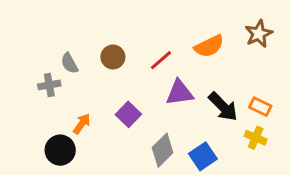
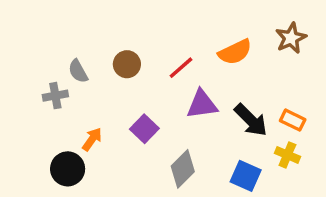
blue square: (203, 156) -> (246, 176), moved, turned -32

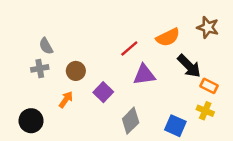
brown star: (291, 38) -> (208, 27), turned -30
brown circle: (127, 64) -> (76, 71), moved
gray semicircle: (78, 71) -> (46, 46), moved
black arrow: (251, 120) -> (189, 66), moved
black circle: (68, 169) -> (31, 121), moved

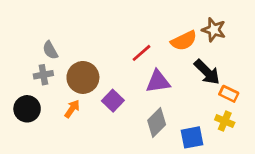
brown star: (208, 27) -> (214, 30), moved
brown circle: (76, 71) -> (83, 77), size x1.5
black circle: (31, 121) -> (27, 109), moved
gray diamond: (131, 121) -> (157, 122), moved
blue square: (175, 126) -> (192, 137), turned -35

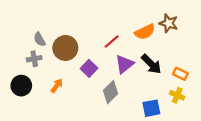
black arrow: (207, 72) -> (151, 64), moved
brown circle: (83, 77) -> (65, 48), moved
purple triangle: (158, 82) -> (124, 64), turned -30
purple square: (113, 101) -> (89, 68), moved
gray diamond: (157, 122) -> (111, 92), moved

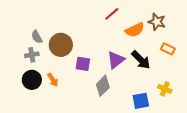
red line: (112, 42) -> (112, 14), moved
purple square: (89, 68) -> (83, 64), turned -35
orange rectangle: (180, 74) -> (168, 49), moved
black circle: (21, 86) -> (32, 80), moved
orange arrow: (57, 86) -> (53, 80), turned 112

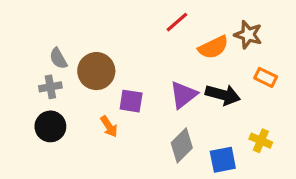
black arrow: (141, 60) -> (223, 95), turned -30
orange arrow: (53, 80) -> (109, 126), moved
gray diamond: (103, 86) -> (182, 145), moved

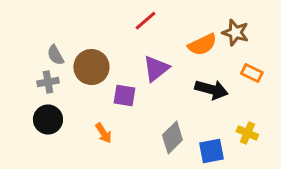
red line: (177, 22) -> (145, 21), moved
purple triangle: (183, 95) -> (156, 69), moved
orange arrow: (109, 126) -> (103, 133), moved

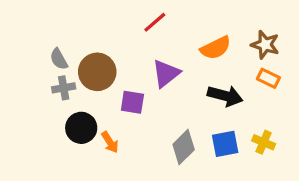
brown star: (235, 33) -> (265, 45), moved
gray cross: (48, 82) -> (64, 88), moved
black circle: (48, 120) -> (81, 128), moved
blue square: (211, 151) -> (225, 144), moved

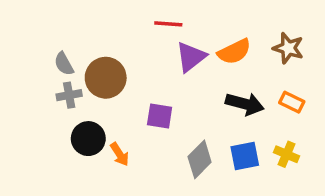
red line: (155, 22) -> (168, 24), turned 45
purple triangle: (166, 73) -> (191, 57), moved
orange rectangle: (268, 78) -> (292, 102), moved
purple square: (132, 102) -> (160, 116), moved

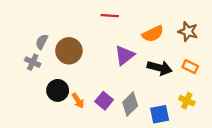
purple triangle: (191, 57) -> (124, 55), moved
gray semicircle: (64, 64) -> (42, 42), turned 56
gray cross: (69, 95) -> (33, 62), moved, turned 35
purple square: (160, 116) -> (104, 101), moved, turned 30
blue square: (245, 156) -> (160, 114), moved

